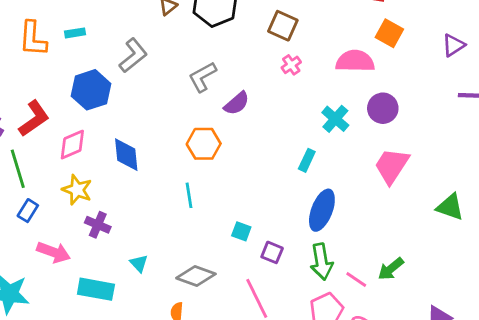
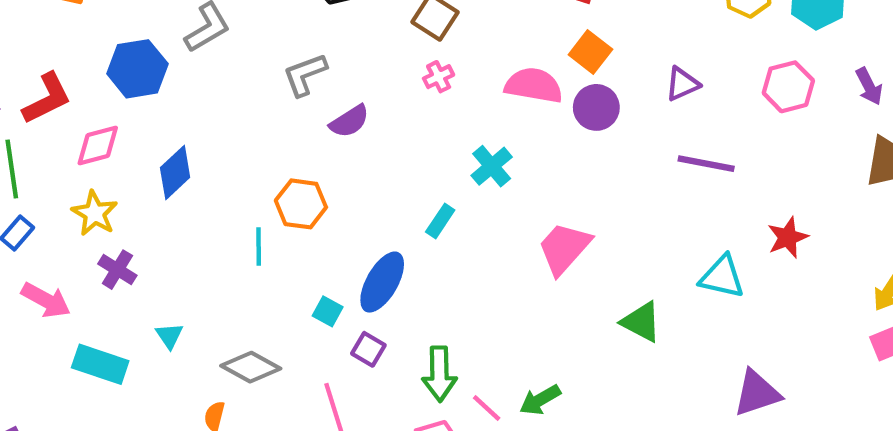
purple circle: (383, 108) -> (596, 107), moved
orange hexagon: (204, 144) -> (301, 204), moved
blue diamond: (126, 155) -> (175, 172), turned 44
blue ellipse: (322, 210) -> (382, 282), moved

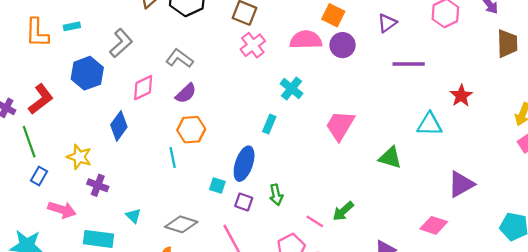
gray L-shape: (305, 75) -> (179, 58), turned 68
pink cross: (439, 77) -> (253, 45), size x1.5
purple semicircle: (349, 121) -> (186, 93), moved
pink diamond: (98, 145) -> (143, 88), moved
green arrow: (439, 374) -> (276, 195), moved, size x0.7

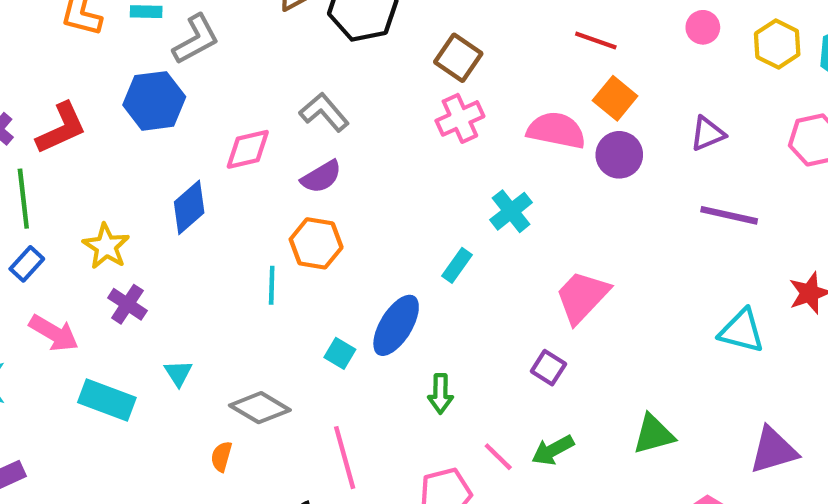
gray L-shape: (121, 43) -> (196, 39), moved
green triangle: (390, 158) -> (654, 434), moved, turned -45
purple square: (244, 202) -> (548, 368), moved

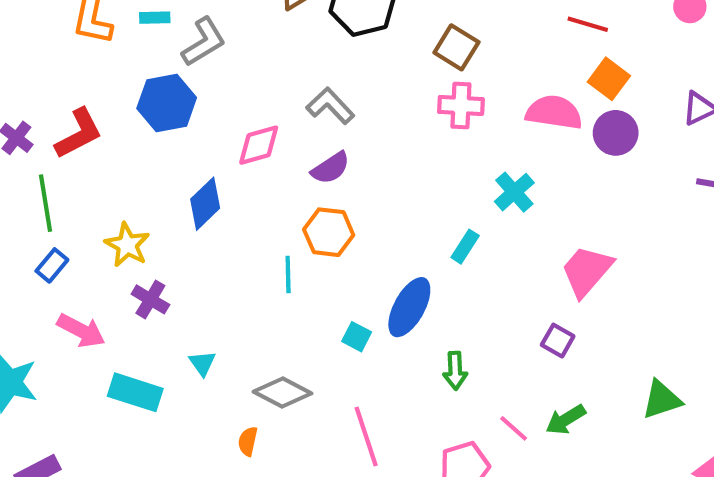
pink cross: (460, 118) -> (461, 106), turned 30

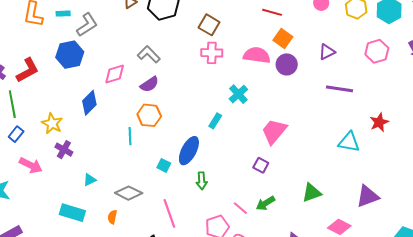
cyan triangle: (202, 363) -> (90, 180), turned 40
green arrow: (455, 371) -> (202, 181), moved
cyan rectangle: (135, 392) -> (72, 213), moved

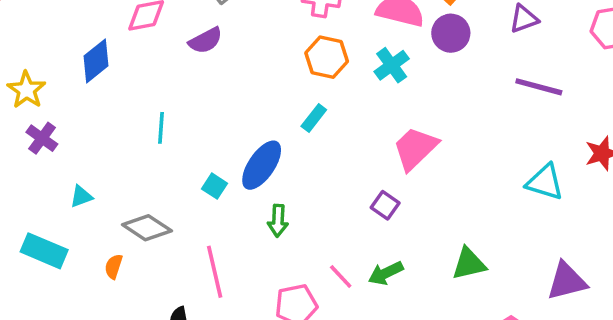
cyan cross: (238, 94) -> (392, 65), moved
orange hexagon: (149, 115) -> (327, 57), moved

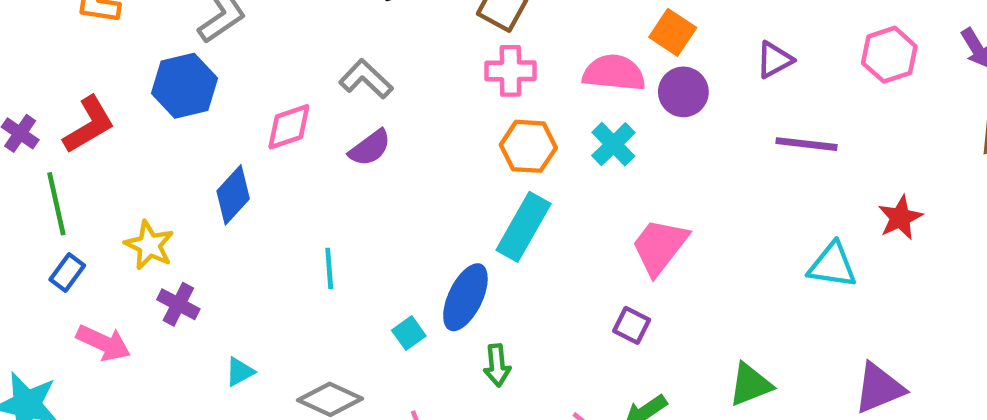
cyan rectangle: (314, 118) -> (523, 227), size x1.8
cyan square: (214, 186) -> (409, 333), turned 30

